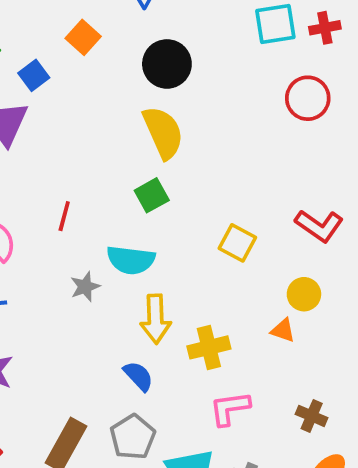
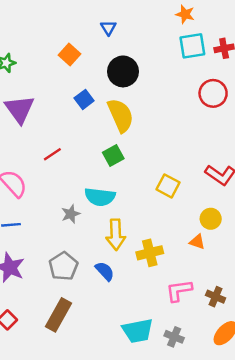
blue square: (34, 75) -> (84, 99), moved
red line: (64, 216) -> (52, 154), moved, turned 42
pink L-shape: (230, 408) -> (179, 291), moved
gray pentagon: (133, 437) -> (63, 266), moved

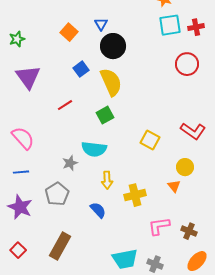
blue triangle: (108, 28) -> (101, 24), moved
red line: (52, 154) -> (65, 105), moved
yellow arrow: (116, 235) -> (107, 180), size x0.7
orange triangle: (197, 242) -> (174, 186), turned 32
gray pentagon: (63, 266) -> (57, 194), moved

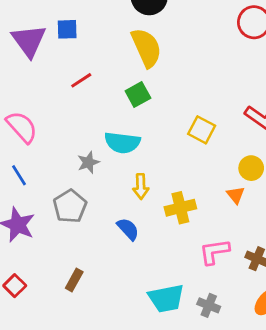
blue square: (81, 69) -> (67, 29), moved, turned 35
blue line: (21, 172) -> (19, 175), turned 63
brown rectangle: (60, 246) -> (74, 280), size x0.6

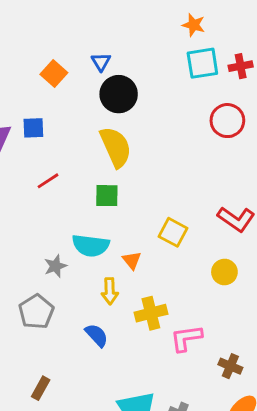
green square: (138, 94) -> (107, 196), turned 30
orange triangle: (236, 195) -> (132, 260), moved
pink L-shape: (214, 252) -> (186, 338), moved

